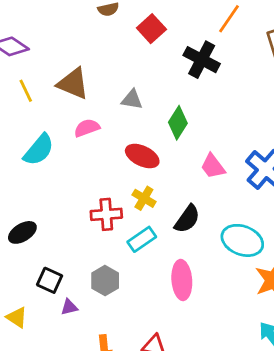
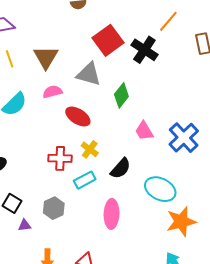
red square: (151, 29) -> (108, 40), moved, size x1.4
brown triangle: (73, 84) -> (46, 57), turned 32
gray triangle: (132, 100) -> (89, 74), size x1.5
red ellipse: (142, 156) -> (78, 116), moved

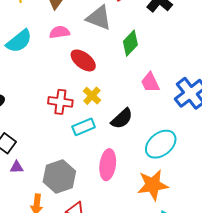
cyan ellipse: (160, 189) -> (161, 144), turned -72
gray hexagon: (54, 208) -> (59, 177), moved, size x1.4
orange star: (181, 222) -> (153, 185), moved

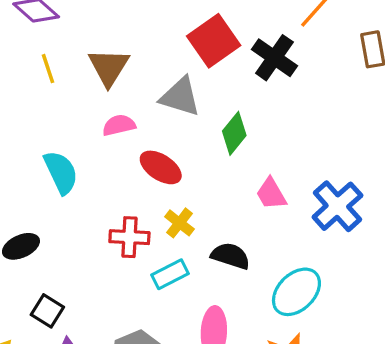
cyan semicircle: (19, 41) -> (61, 172), moved, turned -72
black semicircle: (122, 119) -> (231, 256), turned -115

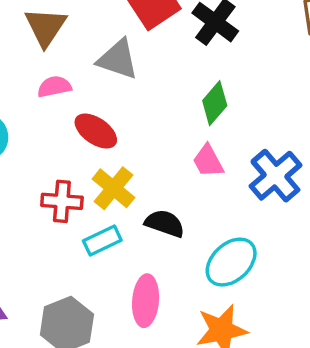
green diamond: (234, 133) -> (215, 103), moved
yellow cross: (179, 223) -> (113, 188), size x1.4

